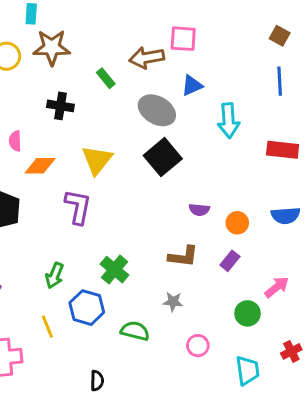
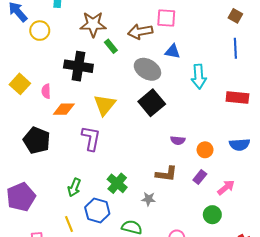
brown star: (52, 47) -> (93, 24), moved
blue triangle: (192, 85) -> (173, 51), turned 35
black cross: (60, 106) -> (78, 66), size x1.5
pink arrow: (277, 287) -> (226, 187), moved
gray star: (173, 302) -> (149, 199), moved

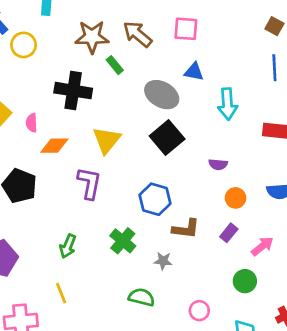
brown arrow: (140, 32) -> (138, 34), moved, turned 50
purple semicircle: (178, 140) -> (218, 164), moved
blue hexagon: (97, 210) -> (155, 199), moved

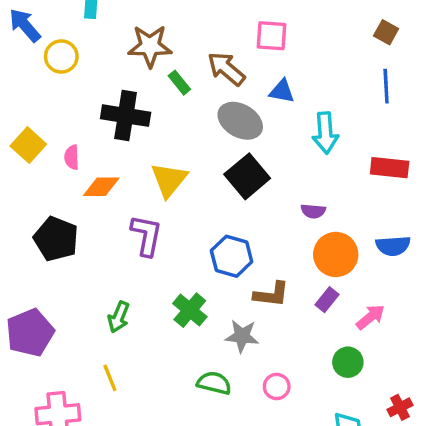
brown arrow: (138, 34) -> (226, 69), moved
orange circle: (236, 198) -> (336, 254), size x1.6
gray star: (163, 261) -> (242, 336), size x1.4
pink circle: (199, 311) -> (277, 386), moved

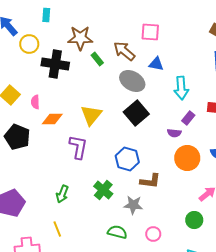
black cross: (126, 116) -> (55, 64), moved
black pentagon: (56, 239) -> (17, 137), moved
purple rectangle: (327, 300) -> (188, 118), moved

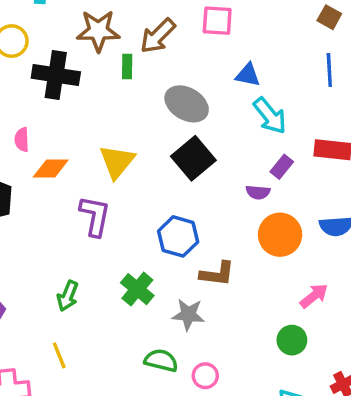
brown arrow: (124, 51) -> (158, 36), moved, turned -85
green rectangle: (97, 59) -> (127, 67), turned 40
blue triangle: (156, 64) -> (248, 75), moved
cyan arrow: (181, 88) -> (270, 116), turned -35
pink circle: (153, 234) -> (205, 376), moved

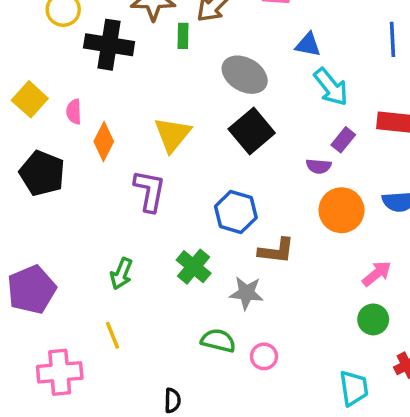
orange diamond: (51, 168) -> (104, 142), turned -63
green circle: (292, 340) -> (373, 319), moved

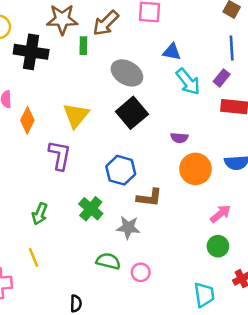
purple rectangle: (343, 140) -> (222, 78), moved

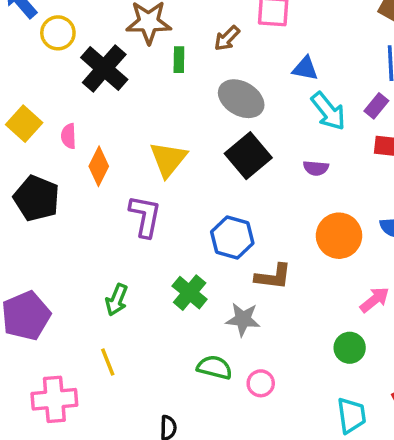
brown arrow: (106, 23) -> (227, 38), moved, size x0.7
black cross: (31, 52) -> (104, 68), turned 32
purple semicircle: (179, 138) -> (316, 168), moved
green circle: (218, 246) -> (350, 348), moved

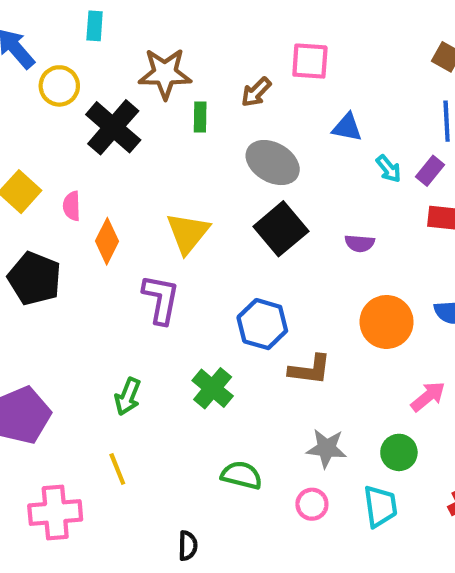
cyan arrow: (328, 111) -> (389, 169), moved, size x0.6
gray star: (243, 319) -> (326, 448), moved
pink circle: (261, 383) -> (312, 504), moved
cyan trapezoid: (351, 415) -> (380, 506), moved

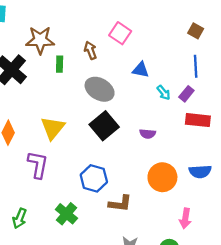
pink square: (310, 61) -> (120, 33), turned 30
brown arrow: (256, 92) -> (90, 50), turned 114
pink arrow: (428, 397) -> (185, 218), turned 138

